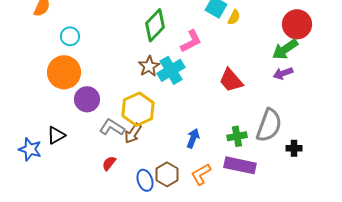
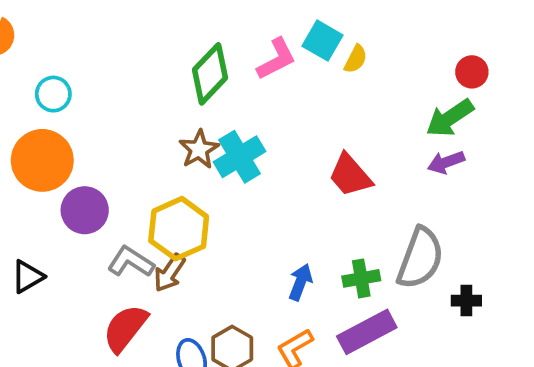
red circle: (297, 24) -> (472, 72), size x0.6
pink L-shape: (191, 41) -> (276, 59), moved
blue arrow: (193, 138) -> (300, 282), moved
red semicircle: (109, 163) -> (125, 328), size x1.8
purple rectangle: (240, 165) -> (367, 332), turned -40

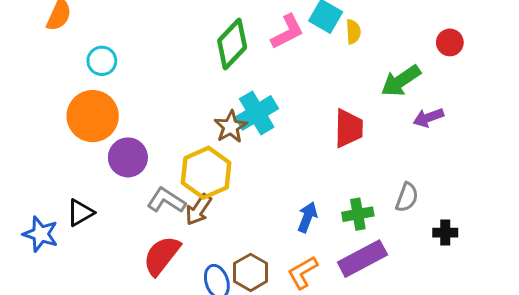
yellow semicircle: (356, 59) -> (353, 32), turned -30
green arrow: (450, 118) -> (401, 81), moved
brown star: (199, 149) -> (231, 127), moved
red trapezoid: (350, 175) -> (349, 128), turned -138
gray semicircle: (420, 258) -> (407, 197), size x0.6

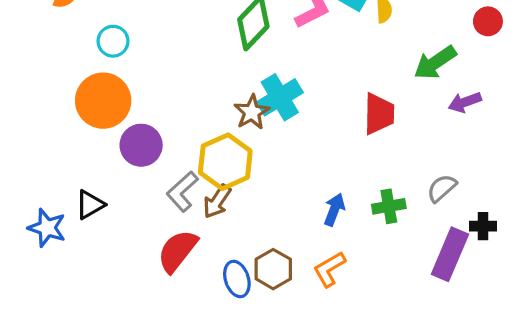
gray semicircle: (407, 197) -> (442, 188), turned -152
gray L-shape: (166, 200) -> (182, 191), turned -75
purple rectangle: (362, 259) -> (450, 254), moved, turned -39

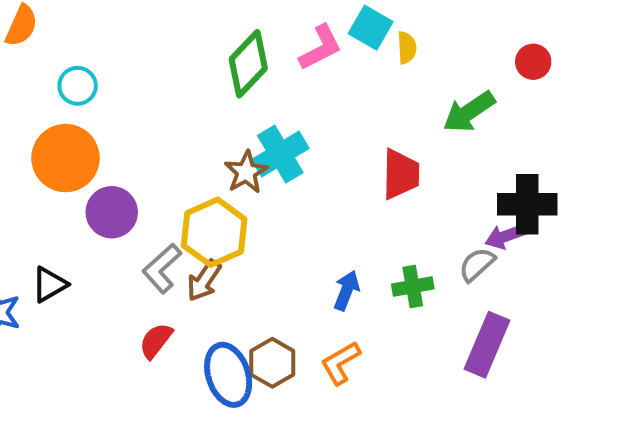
purple arrow: (465, 102) -> (505, 236), moved
black cross: (483, 226) -> (527, 204), moved, size x1.8
red semicircle: (177, 251) -> (156, 341), size x0.7
blue ellipse: (237, 279) -> (228, 375), size x1.4

